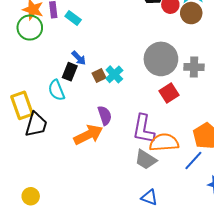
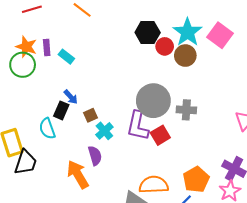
cyan cross: (114, 74) -> (104, 131), moved
purple L-shape: (143, 129) -> (138, 126), moved
orange arrow: (88, 135) -> (78, 174), turned -96

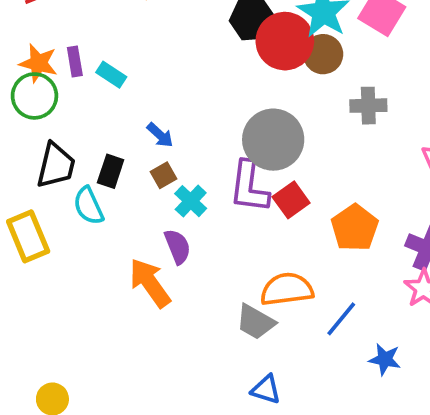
red circle: (165, 46) -> (285, 41), size x1.8
blue arrow: (71, 97) -> (160, 135), moved
gray cross: (186, 110) -> (368, 106), moved
black trapezoid: (26, 162) -> (56, 165), moved
orange pentagon: (196, 179) -> (355, 228), moved

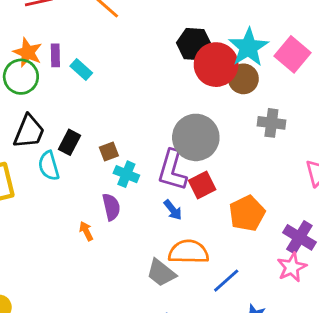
blue arrow: (160, 135) -> (173, 210), moved
cyan cross: (191, 201) -> (126, 174), turned -30
orange arrow: (150, 283) -> (86, 231), size x0.5

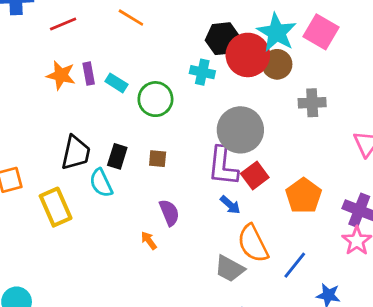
green circle: (21, 77) -> (155, 99), moved
brown square: (109, 152) -> (158, 159), turned 36
cyan cross: (126, 174) -> (202, 72), moved
orange semicircle: (189, 252) -> (253, 243), turned -108

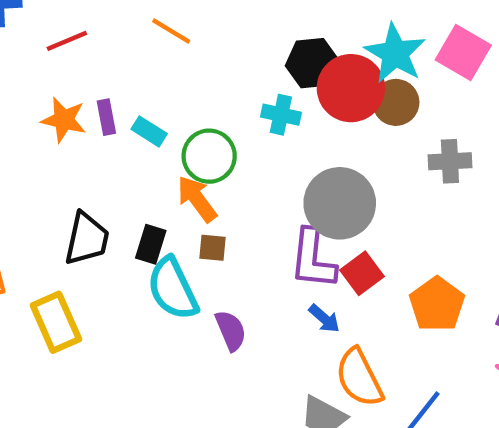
cyan semicircle: (101, 183) -> (173, 289), moved, size x1.4
orange arrow: (149, 241) -> (197, 199), moved, size x1.6

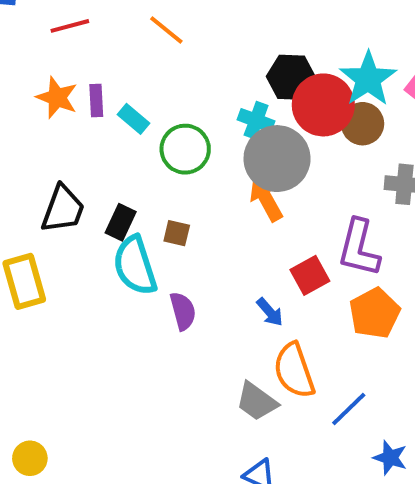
orange arrow: (197, 199) -> (266, 199), moved
gray circle: (340, 203) -> (277, 159), moved
purple L-shape: (313, 259) -> (359, 248), moved

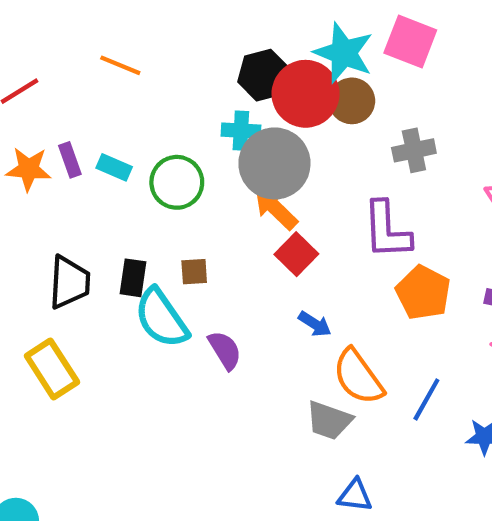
red square: (310, 275) -> (296, 254), moved

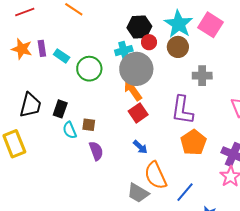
red circle: (306, 94) -> (149, 42), moved, size x0.5
cyan cross: (241, 131) -> (124, 51), turned -30
brown square: (194, 272) -> (89, 125), moved
cyan semicircle: (161, 318) -> (70, 130), size x0.6

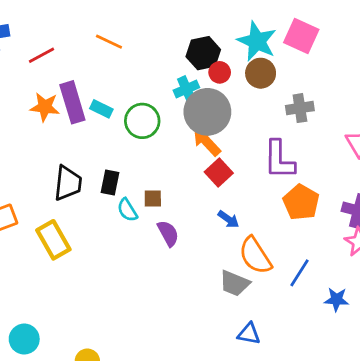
purple rectangle: (42, 48) -> (72, 102), size x1.8

